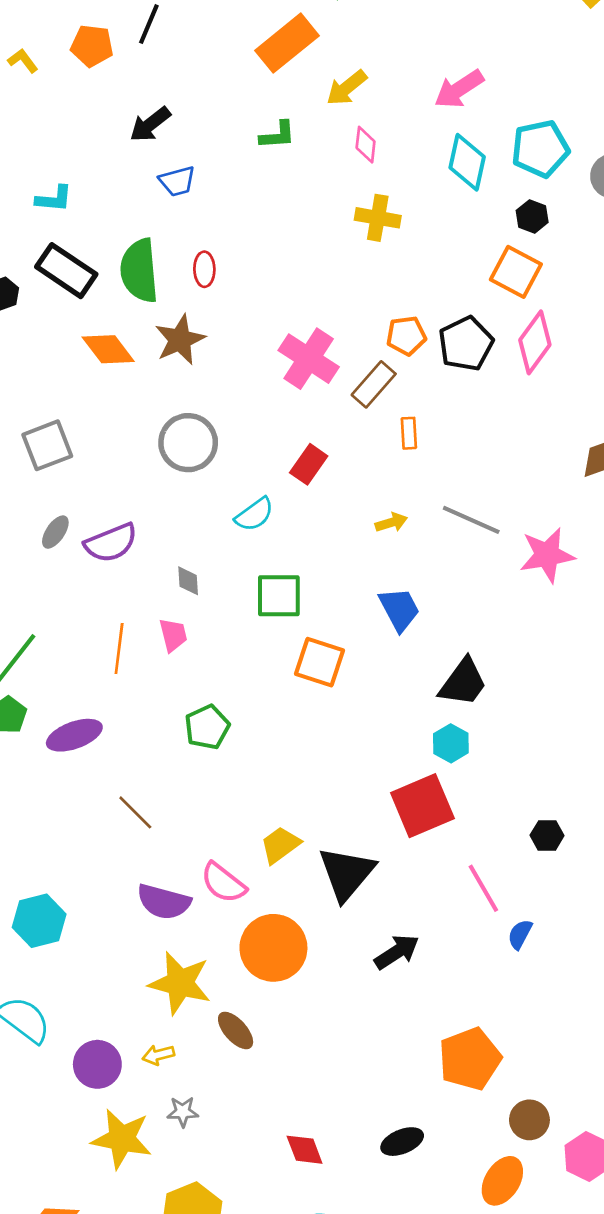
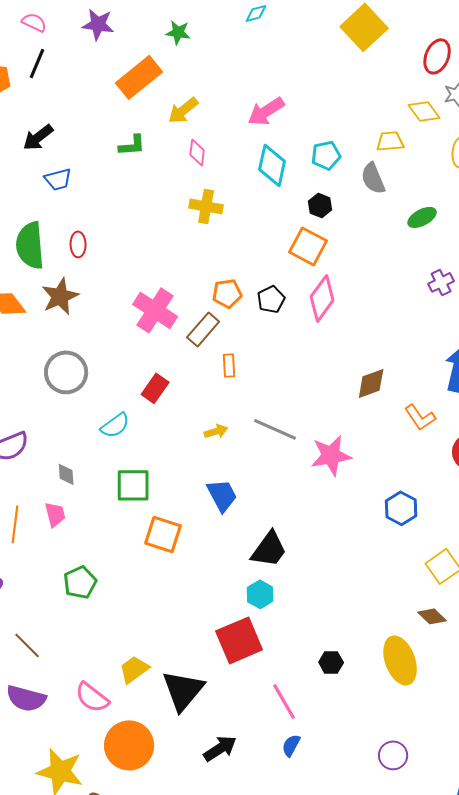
cyan pentagon: (540, 149) -> (326, 155), size x0.7
black pentagon: (466, 344) -> (271, 299), size x0.7
purple semicircle: (164, 902) -> (26, 698), moved
blue semicircle: (520, 934) -> (291, 745), moved

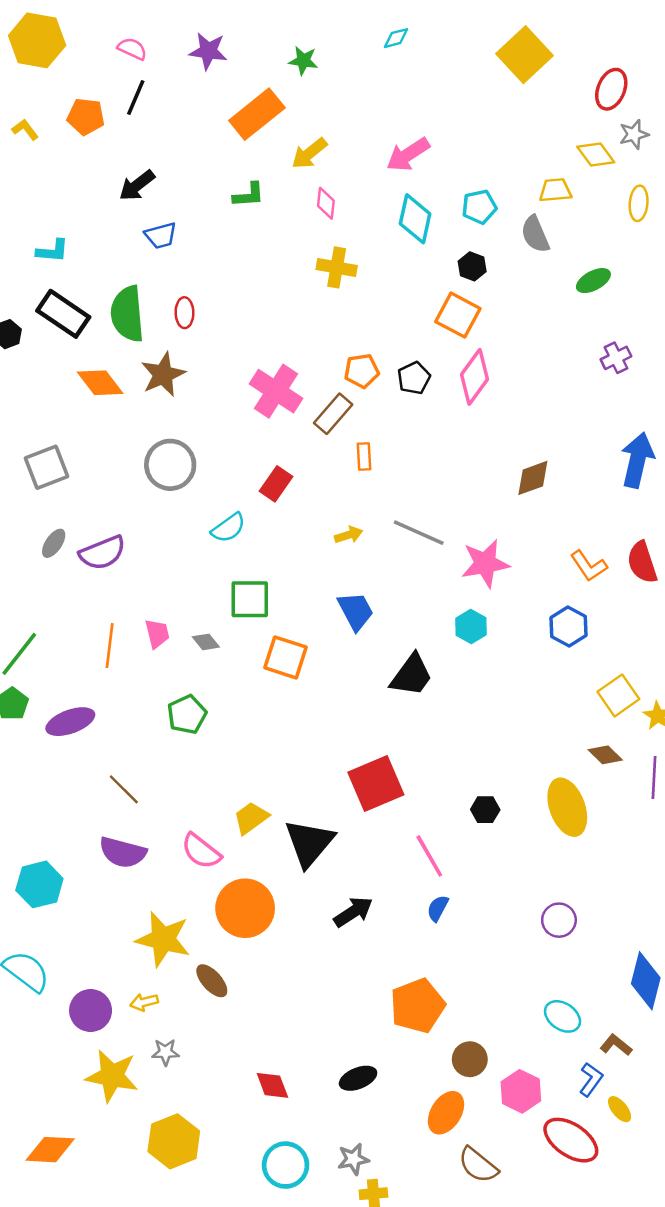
orange L-shape: (420, 417) -> (589, 566), moved
gray diamond: (66, 474) -> (206, 642), moved, turned -35
cyan hexagon: (260, 594) -> (471, 627), moved

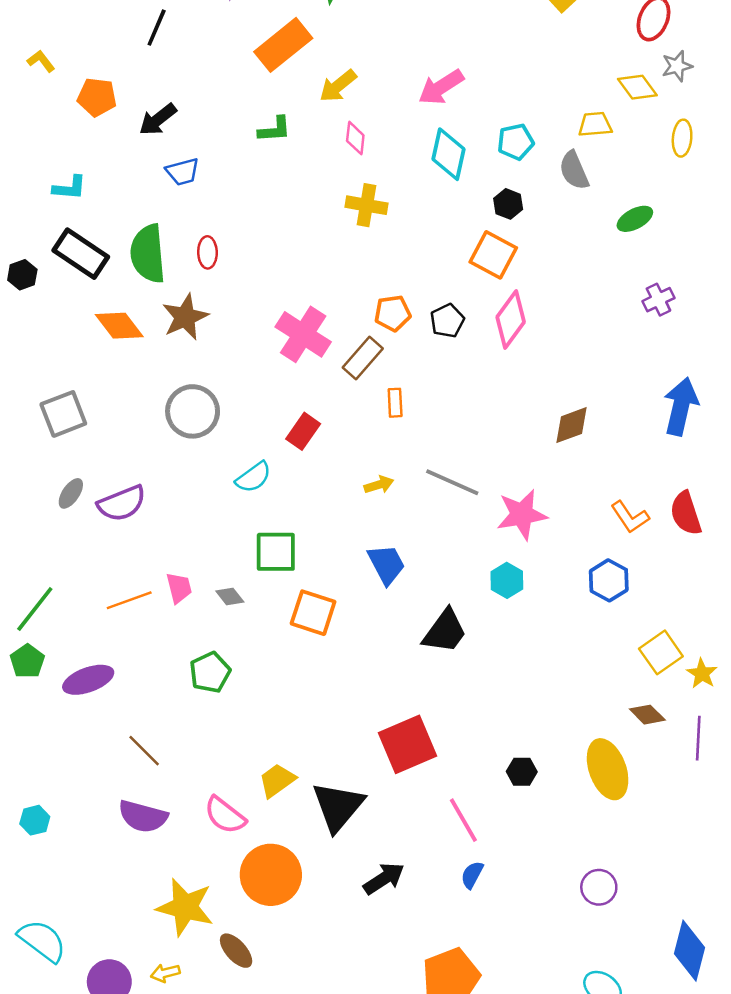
orange pentagon: (86, 117) -> (97, 97), moved
orange line: (110, 646) -> (129, 600), turned 63
cyan hexagon: (39, 884) -> (35, 820), moved, size x0.6

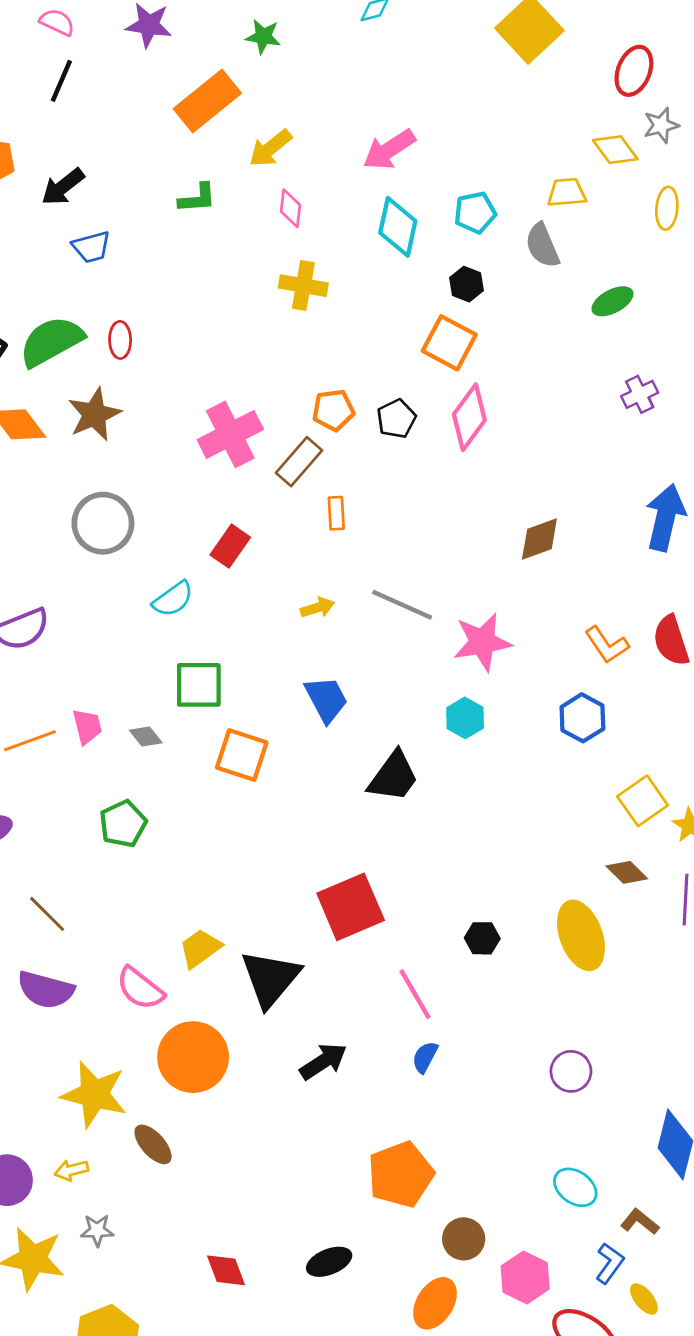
green semicircle: (148, 254) -> (51, 341), turned 66
pink cross: (303, 334) -> (230, 434), turned 30

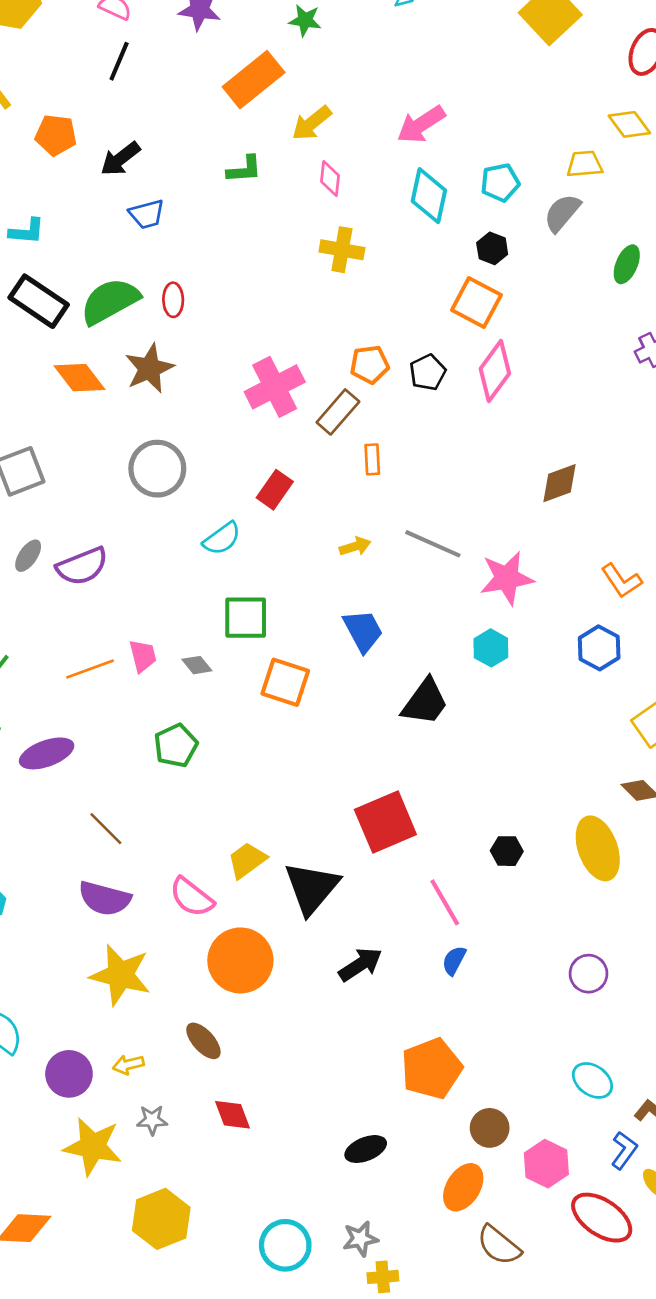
gray semicircle: (542, 245) -> (562, 213), turned 63
green ellipse: (612, 301) -> (627, 264), turned -39
yellow star: (94, 1094) -> (120, 975), moved
red diamond: (226, 1270) -> (232, 1115), moved

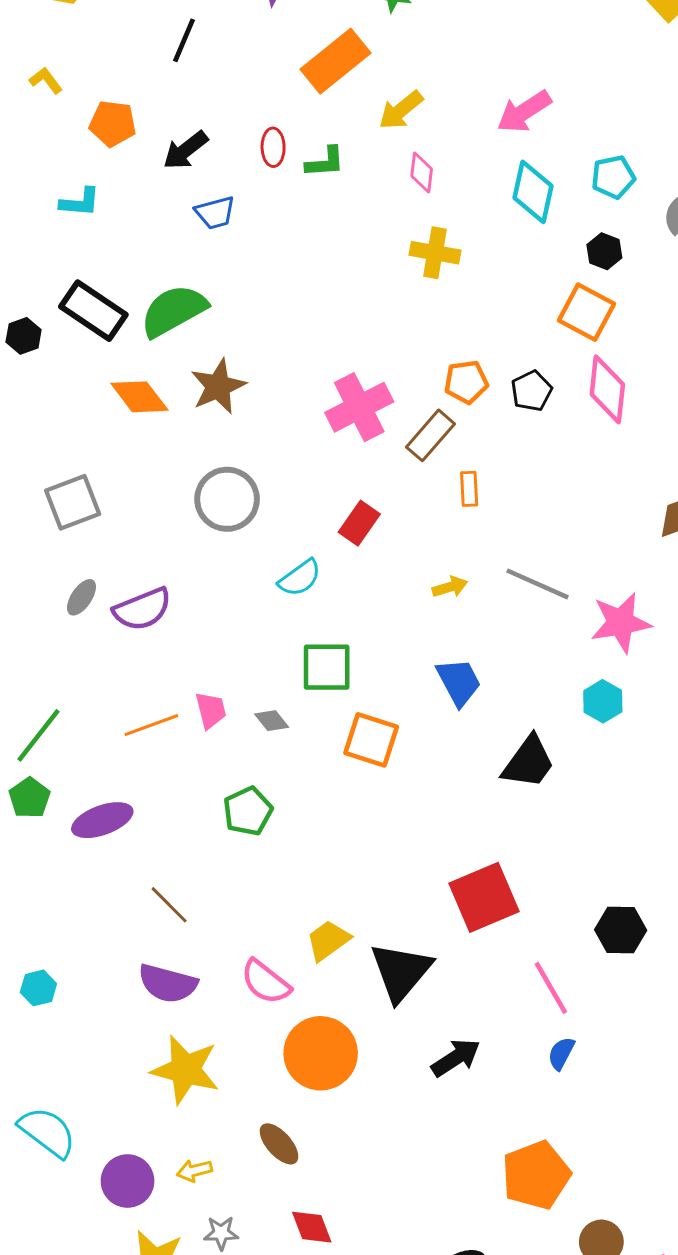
cyan L-shape: (27, 231) -> (80, 202), moved
red ellipse: (173, 300) -> (273, 147), moved
pink diamond: (495, 371) -> (607, 389), turned -30
black hexagon: (507, 851) -> (621, 930), size x1.4

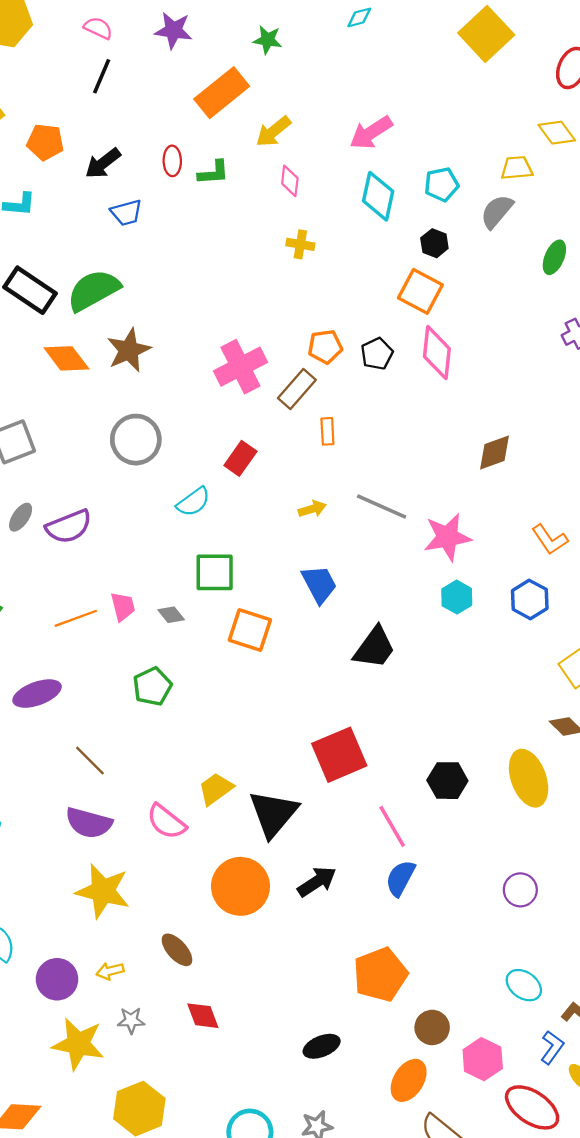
yellow cross: (435, 253) -> (300, 244), size x0.7
cyan hexagon: (603, 701) -> (457, 597), moved
orange circle: (321, 1053) -> (240, 886), moved
blue semicircle: (561, 1053) -> (400, 878), size x1.4

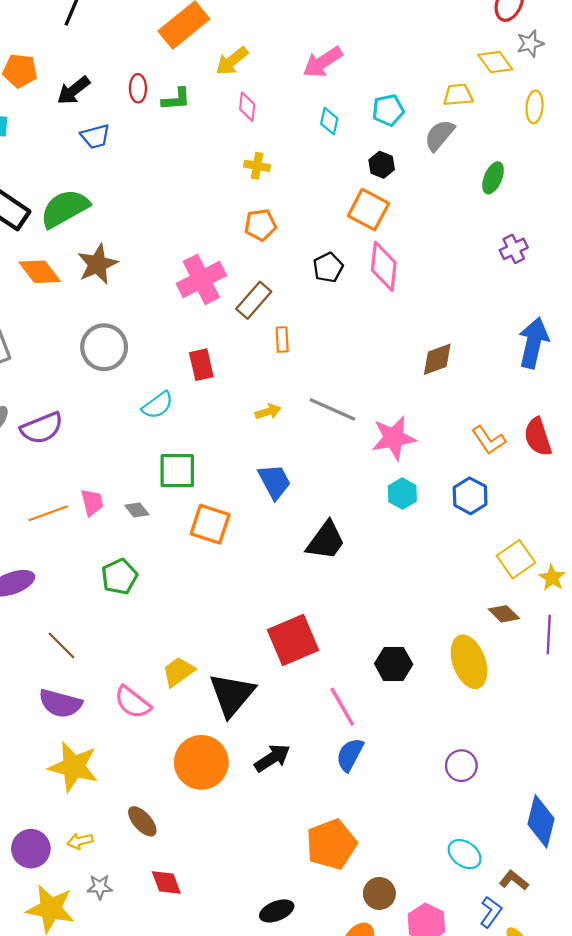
cyan diamond: (378, 196) -> (329, 121), size x0.6
orange pentagon: (325, 347) -> (260, 225), moved
red rectangle: (240, 458) -> (201, 365), turned -48

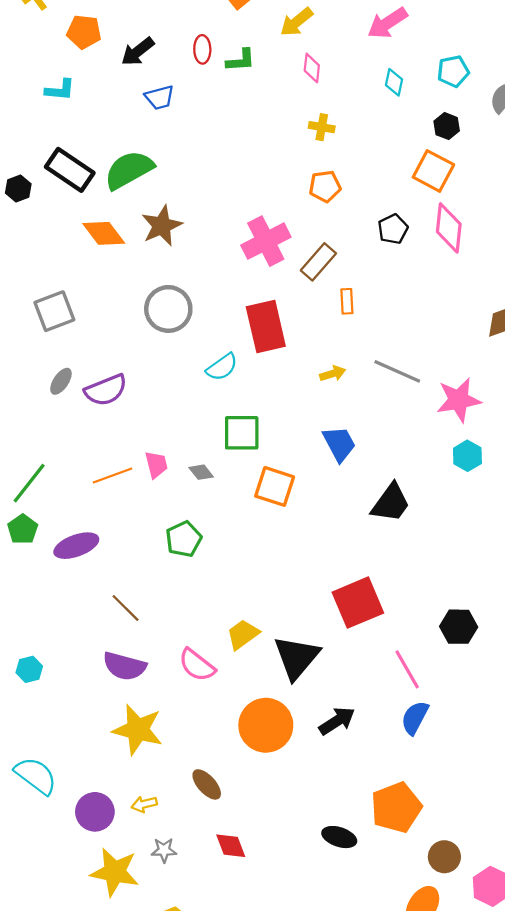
red rectangle: (201, 365) -> (266, 327), size x1.6
black ellipse: (277, 911) -> (339, 837), moved, turned 40

